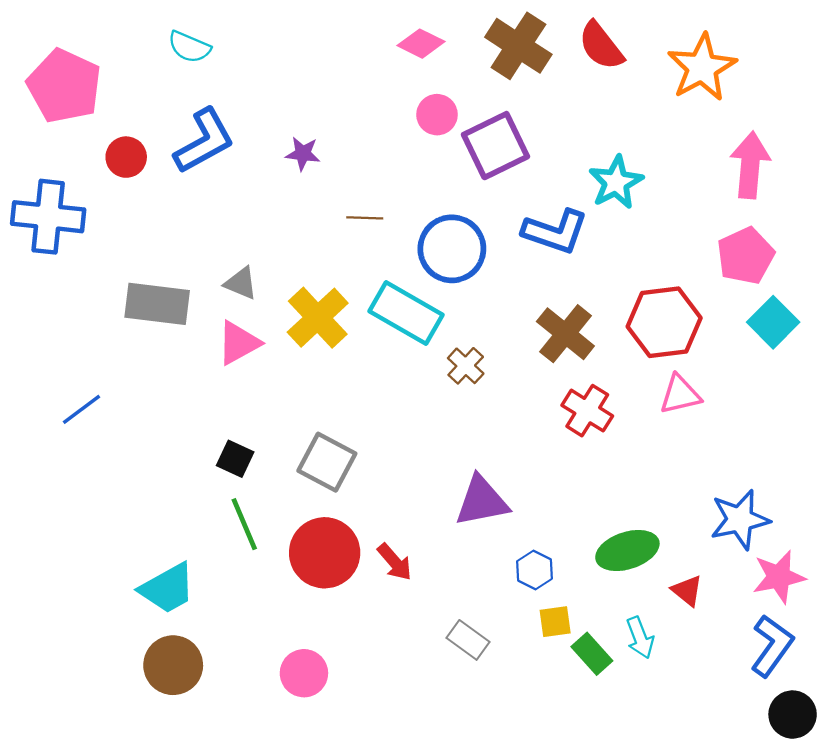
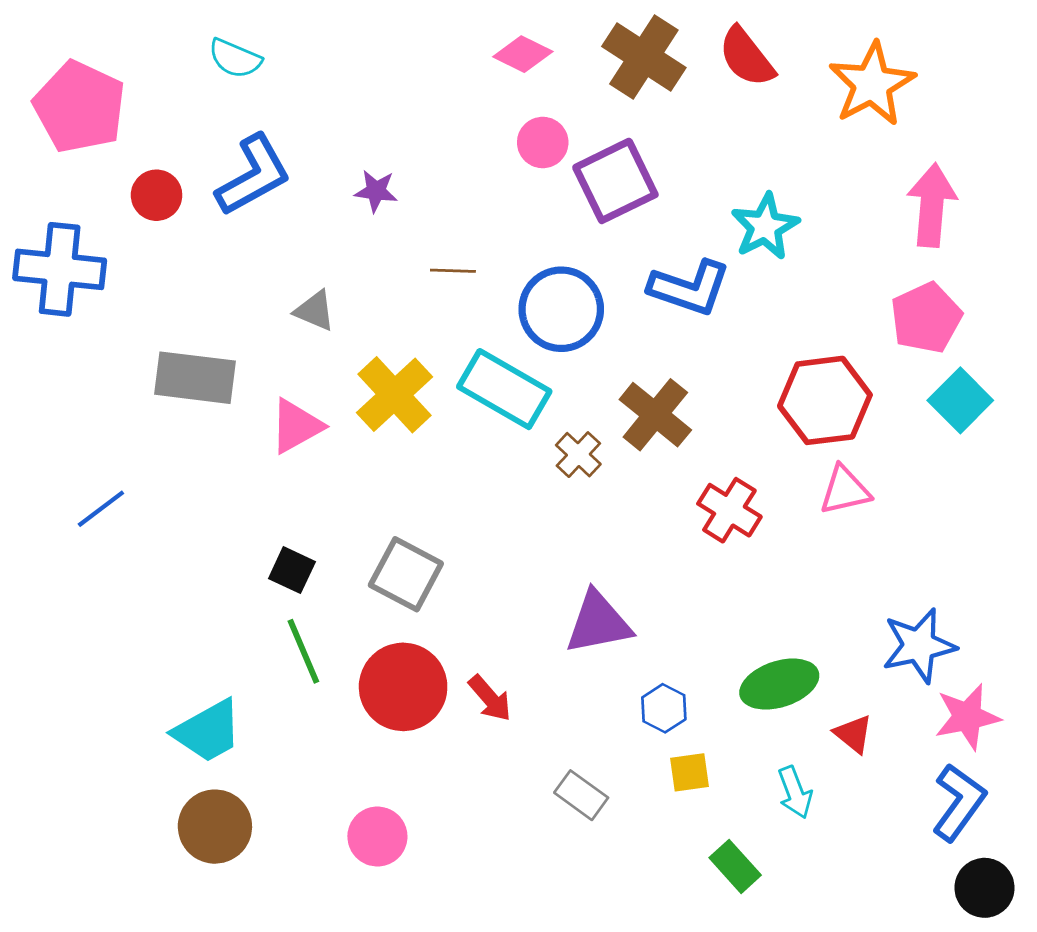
gray triangle: (241, 283) -> (315, 311), moved
brown cross: (565, 334) -> (655, 415), moved
green rectangle: (592, 654) -> (735, 866), moved

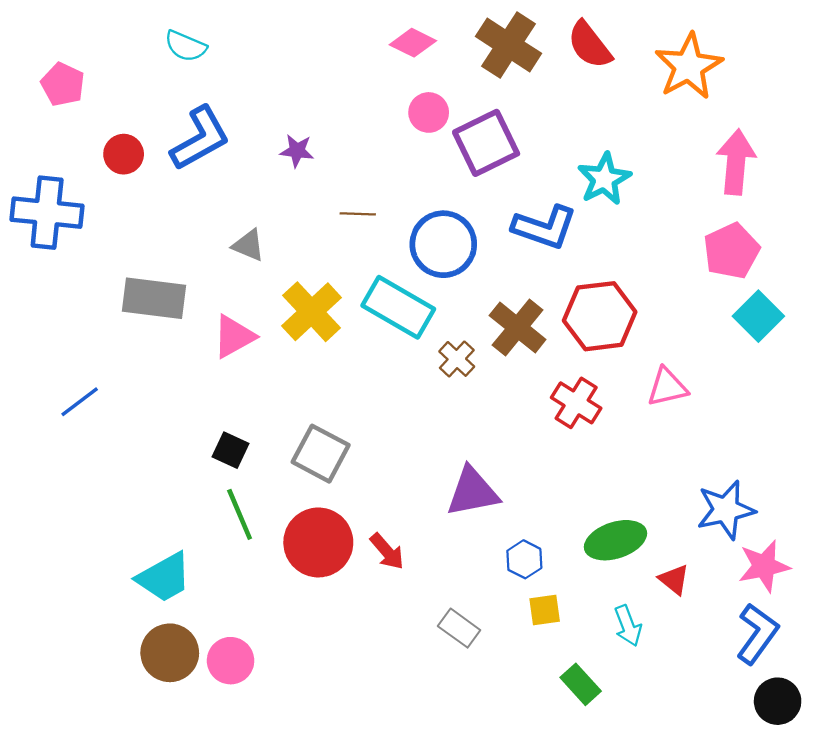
pink pentagon: (80, 107) -> (63, 84), size x0.6
red hexagon: (825, 400) -> (600, 316), moved
pink circle: (377, 837) -> (231, 661), moved

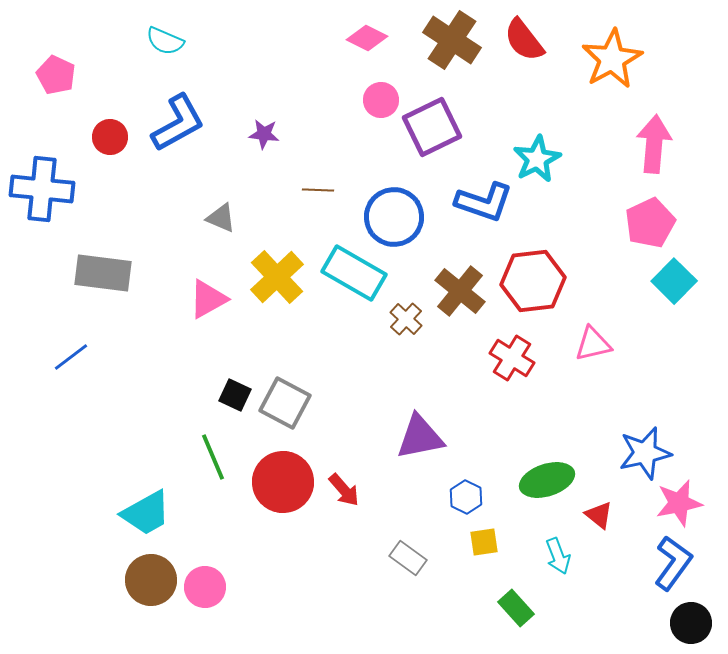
gray rectangle: (154, 298) -> (103, 273), moved
black square: (231, 450) -> (235, 395), moved

